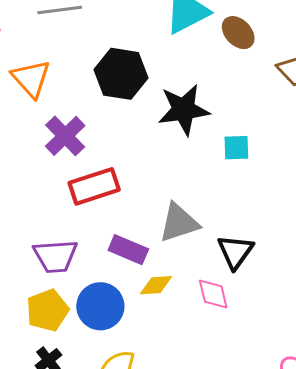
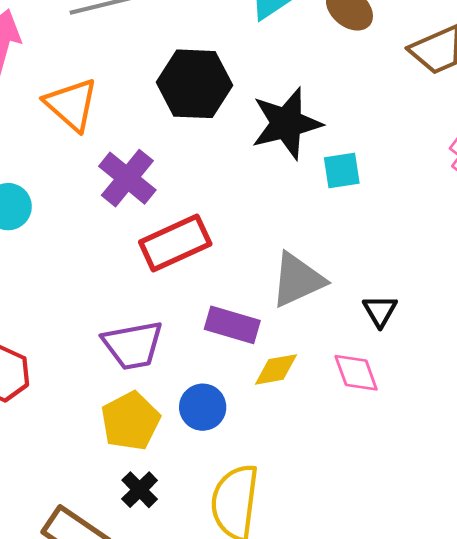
cyan square: (236, 148) -> (342, 170), moved
black triangle: (235, 252) -> (380, 311), size x0.7
blue circle: (100, 306) -> (203, 407), size x0.7

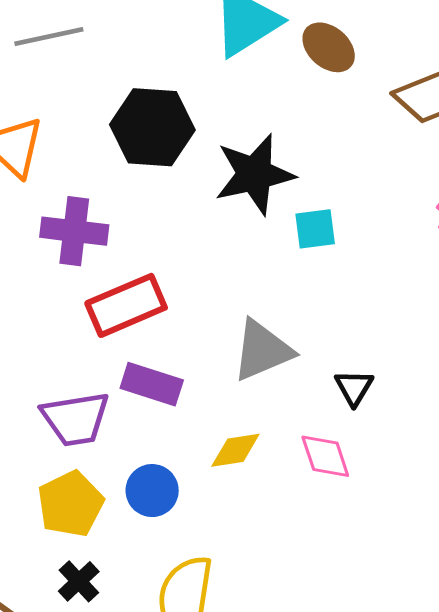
purple cross: (127, 178) -> (74, 231), turned -34
purple rectangle: (232, 325) -> (152, 384), moved

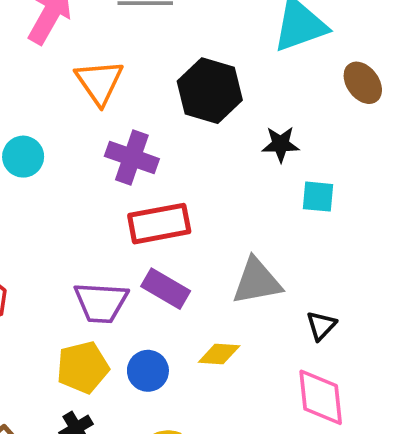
brown ellipse: (329, 47) -> (363, 83), moved
black star: (254, 174) -> (281, 144), size x0.6
pink diamond: (325, 456) -> (321, 397), moved, size x1.4

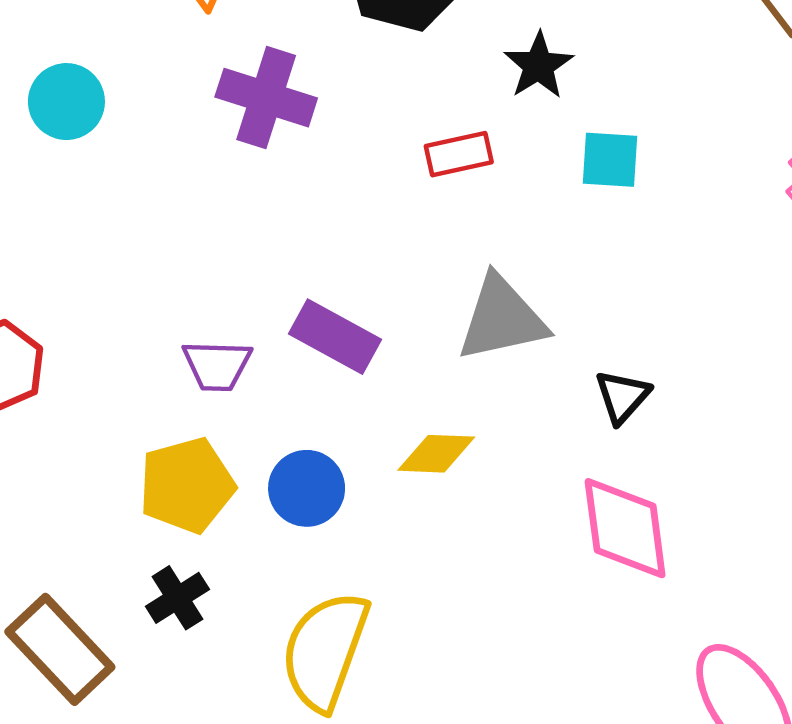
black star: (281, 144) -> (538, 66), turned -30
red rectangle: (159, 224) -> (459, 154), moved, size x0.6
purple trapezoid: (101, 303) -> (217, 365), size x0.7

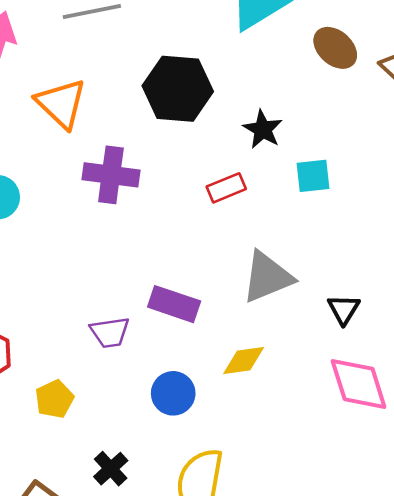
yellow pentagon: (187, 485) -> (54, 399), moved, size x0.7

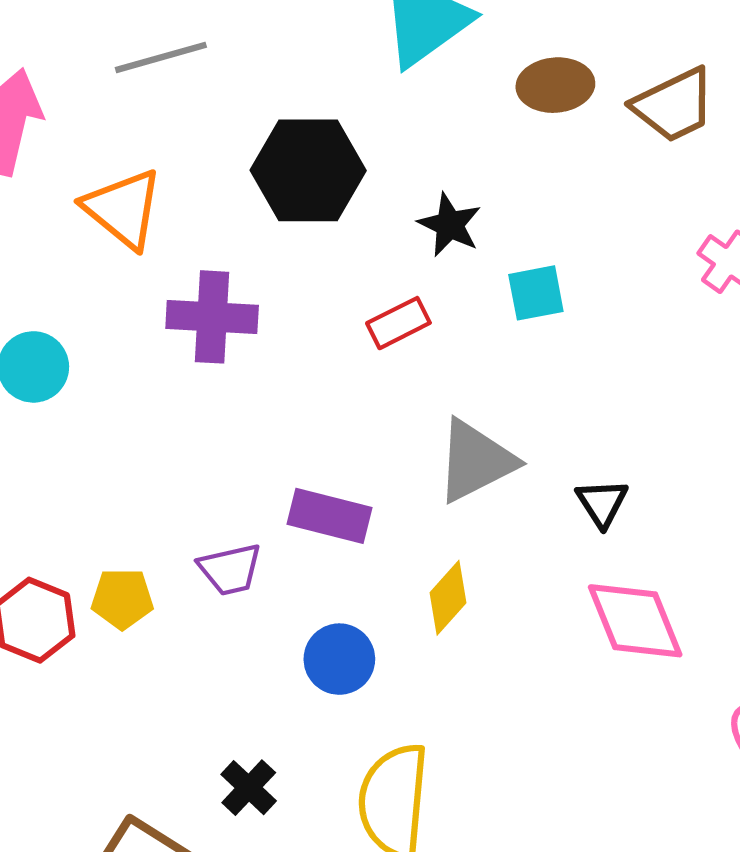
brown ellipse: (335, 48) -> (555, 85), turned -42
yellow diamond: (244, 361) -> (448, 598), turned -36
yellow pentagon: (54, 399) -> (122, 599), moved, turned 30

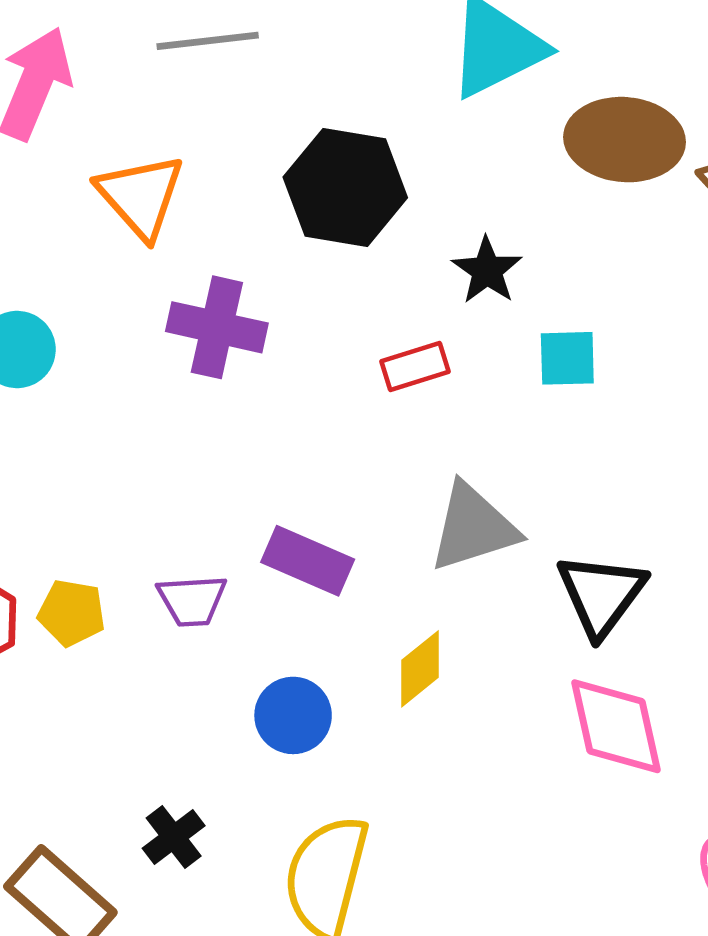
brown ellipse: (555, 85) -> (625, 140), size x1.4
black triangle: (602, 503) -> (601, 595), size x1.6

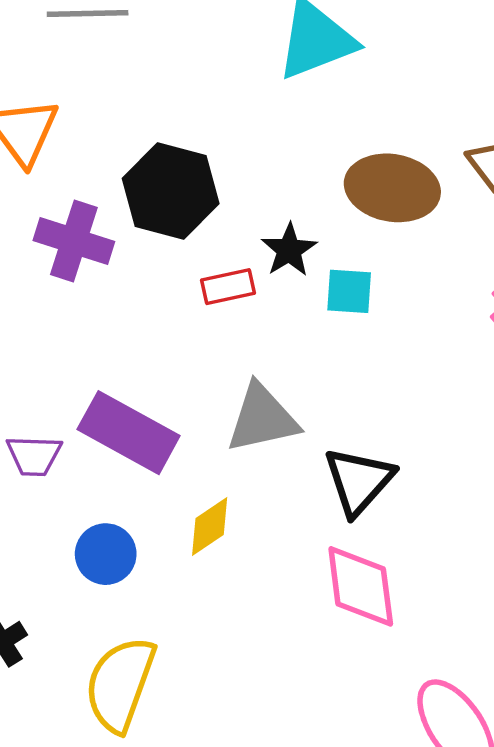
brown ellipse: (625, 140) -> (392, 188), moved
black hexagon: (345, 187) -> (171, 191), moved
black star: (487, 270) -> (289, 250), moved
purple rectangle: (308, 561) -> (129, 433), size x1.4

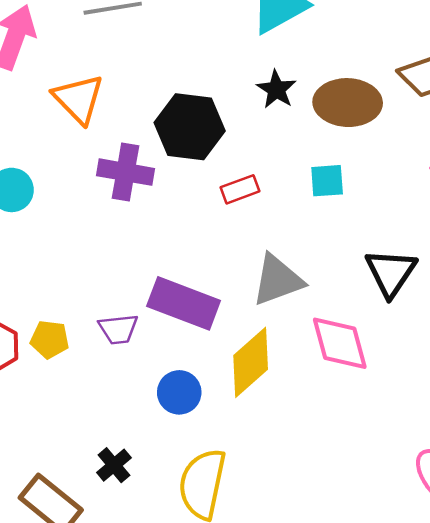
black star: (289, 250) -> (276, 89), moved
black triangle: (359, 481) -> (391, 273), moved
yellow diamond: (210, 527) -> (251, 362), size x1.6
pink diamond: (361, 586) -> (340, 343), moved

